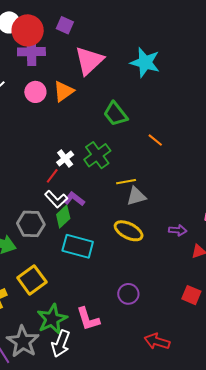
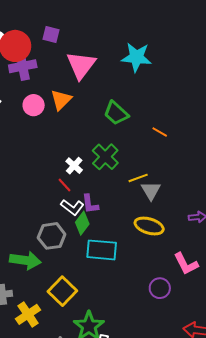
red line: (52, 176) -> (64, 185), turned -70
gray triangle: (136, 196) -> (151, 191), turned -35
purple L-shape: (74, 199) -> (90, 204), turned -125
pink L-shape: (88, 319) -> (186, 264), moved

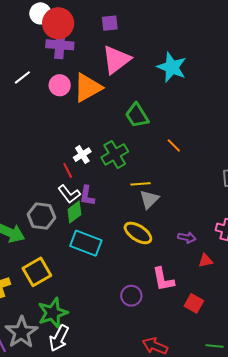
purple square: (51, 35) -> (110, 23), moved, turned -36
orange triangle: (61, 100) -> (88, 88), size x1.4

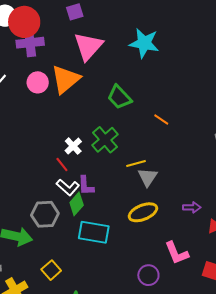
yellow ellipse: (138, 233) -> (143, 212), turned -44
yellow square: (37, 272) -> (51, 270), size x0.7

